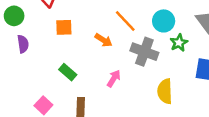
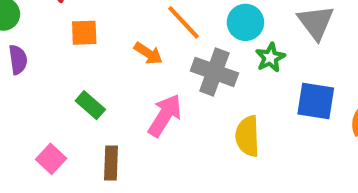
pink arrow: (114, 78) -> (165, 115), size x1.5

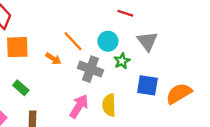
orange square: (84, 33) -> (17, 47), size x1.5
pink arrow: (165, 115) -> (79, 106), moved

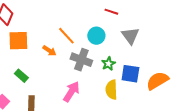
green star: (122, 61) -> (108, 64), moved
yellow semicircle: (109, 105) -> (111, 90), moved

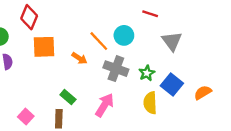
cyan circle: (96, 36) -> (124, 35), moved
blue square: (130, 74) -> (172, 85), turned 30
green rectangle: (21, 76) -> (68, 97), moved
orange semicircle: (157, 81) -> (203, 92), size x0.7

